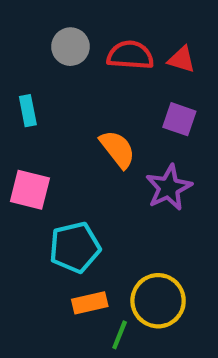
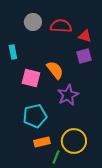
red triangle: (182, 59) -> (85, 36), moved
purple square: (179, 119) -> (84, 56), turned -35
purple star: (169, 188) -> (68, 95), moved
pink square: (30, 190) -> (31, 78), moved

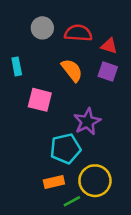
purple square: (84, 56) -> (108, 72), turned 35
orange semicircle: (55, 70) -> (72, 70), moved
cyan pentagon: (35, 116) -> (65, 149), moved
green line: (56, 157) -> (72, 201), turned 40

